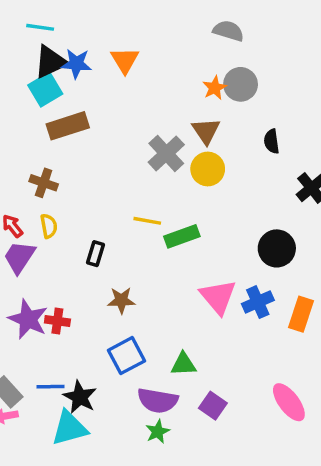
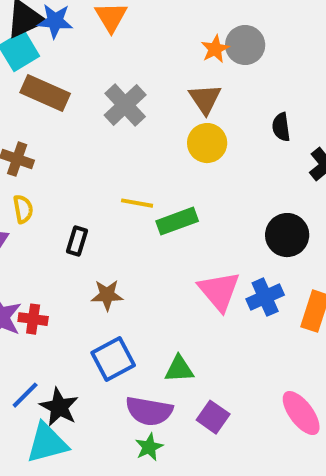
brown rectangle: (68, 126) -> (45, 93), turned 42
black semicircle: (272, 141) -> (281, 127), moved
gray cross: (166, 153) -> (125, 105), moved
blue line: (50, 387) -> (25, 395), turned -44

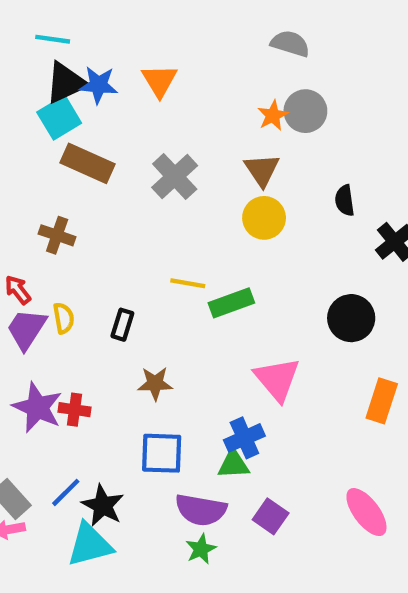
yellow semicircle: (23, 209) -> (64, 318), moved
blue cross: (265, 297) -> (244, 438), moved
blue square: (113, 359) -> (162, 453), turned 30

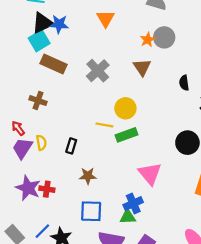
orange triangle: (159, 81) -> (106, 19), moved
yellow circle: (264, 218) -> (125, 108), moved

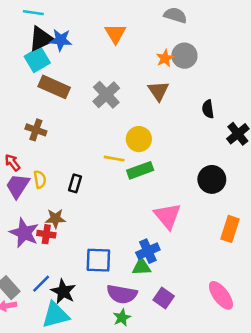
brown star: (88, 176) -> (55, 219), moved

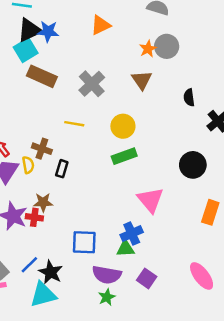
orange triangle: (115, 33) -> (100, 25), turned 35
brown cross: (36, 130) -> (42, 149), moved
yellow line: (114, 159) -> (74, 124), moved

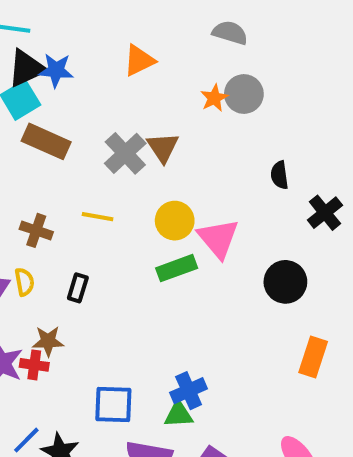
brown triangle: (142, 80) -> (163, 147), moved
brown cross: (42, 149) -> (36, 230), moved
pink triangle: (150, 200) -> (218, 238), moved

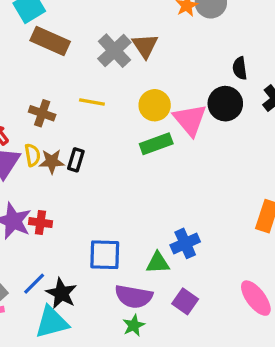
black circle: (285, 282) -> (225, 104), moved
brown star: (48, 341) -> (52, 161), moved
blue cross: (189, 391) -> (185, 243), moved

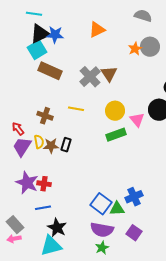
pink triangle: (190, 120) -> (137, 120), size x0.7
blue square: (105, 255) -> (101, 204), moved, turned 35
blue line: (34, 284) -> (43, 208), moved, turned 35

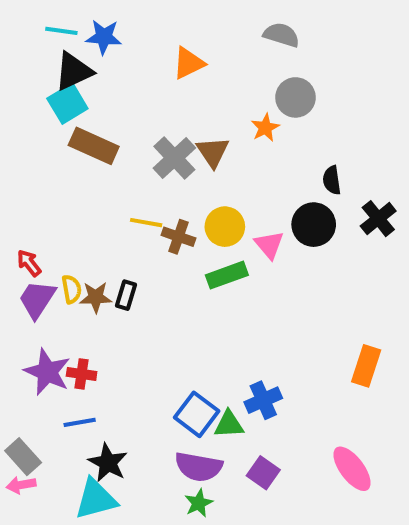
blue star: (55, 35) -> (104, 37), moved
orange star: (135, 49) -> (265, 128), moved
brown cross: (45, 116) -> (178, 237), moved

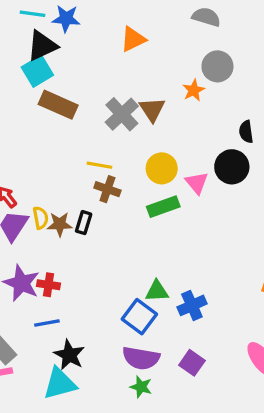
brown cross: (178, 237) -> (107, 189), moved
green triangle: (229, 424) -> (157, 291), moved
green star: (199, 503) -> (141, 387), turned -30

